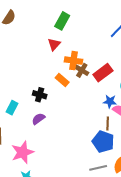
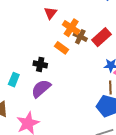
orange cross: (74, 61) -> (71, 28), turned 30
purple semicircle: (38, 119) -> (41, 89), size x1.5

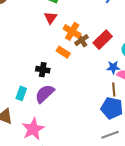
brown cross: (80, 37) -> (82, 40), turned 32
cyan rectangle: (14, 80) -> (21, 93), moved

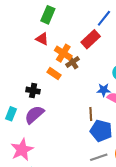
red triangle: (51, 18) -> (42, 39), turned -40
red rectangle: (103, 40) -> (91, 39), moved
brown line: (114, 90) -> (91, 114), moved

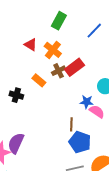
green rectangle: (48, 15) -> (59, 21), moved
red rectangle: (91, 39) -> (74, 67), moved
orange cross: (63, 53) -> (53, 50), moved
purple semicircle: (34, 115) -> (16, 143), moved, turned -30

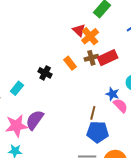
red triangle: (31, 45) -> (79, 30), moved
blue pentagon: (80, 142) -> (98, 132), turned -30

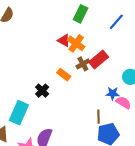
black cross: (45, 73) -> (42, 91), turned 32
cyan rectangle: (17, 88) -> (19, 113), size x1.6

